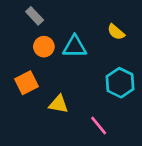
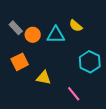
gray rectangle: (35, 16) -> (16, 28), moved
yellow semicircle: (116, 32) -> (76, 26), moved

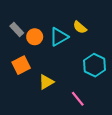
cyan triangle: (56, 35) -> (59, 37), turned -30
yellow triangle: (44, 78) -> (46, 82), turned -42

